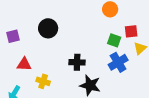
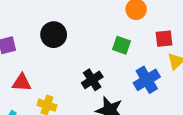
green square: (114, 40) -> (121, 45), moved
black cross: (77, 62) -> (92, 80), turned -35

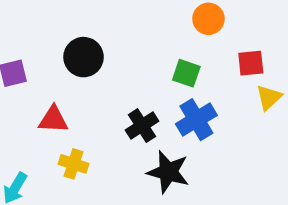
blue cross: (147, 80) -> (196, 120), moved
red triangle: (22, 83) -> (53, 120), moved

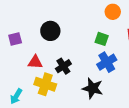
black cross: (142, 126) -> (63, 66), moved
yellow cross: (73, 164) -> (45, 84), size x1.5

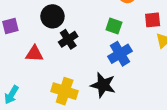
black cross: (63, 66) -> (68, 39), moved
yellow cross: (45, 84) -> (65, 91), moved

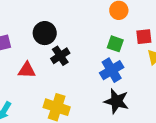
green square: (114, 26) -> (115, 44), moved
black star: (103, 85) -> (116, 101), moved

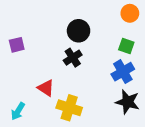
black circle: (45, 33) -> (79, 31), moved
red triangle: (27, 70) -> (46, 88), moved, turned 30

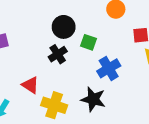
green square: (126, 46) -> (89, 42), moved
black star: (128, 102) -> (93, 99), moved

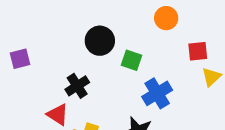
black cross: (58, 54) -> (77, 86), moved

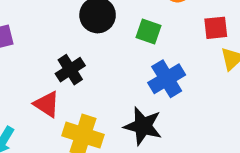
green square: (131, 60) -> (148, 31), moved

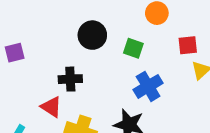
black cross: (70, 70) -> (70, 79), turned 30

